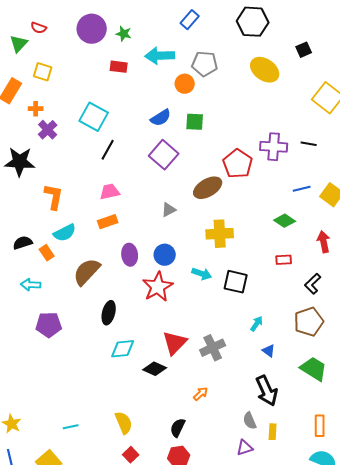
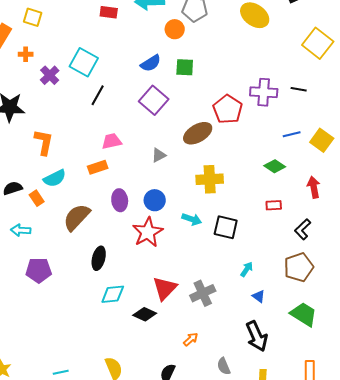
purple cross: (48, 130) -> (50, 75), moved
pink trapezoid: (110, 192) -> (112, 141), moved
gray semicircle: (250, 421) -> (224, 366), moved

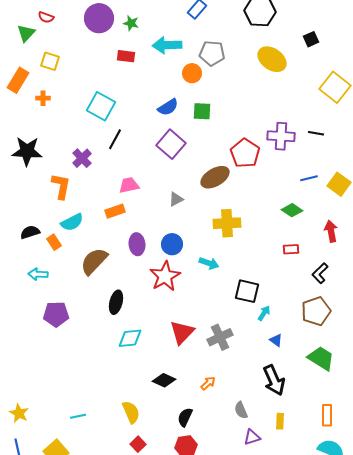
purple cross: (50, 75) -> (82, 158), moved
black square: (226, 227) -> (247, 291), moved
black diamond: (145, 314) -> (164, 380), moved

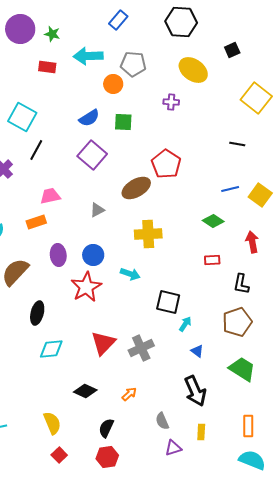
purple cross: (281, 136) -> (171, 102), moved, size x0.6
black L-shape: (320, 273) -> (241, 284), turned -35

